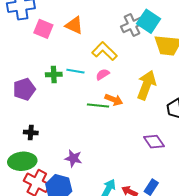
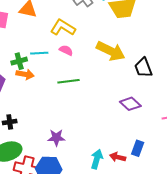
pink semicircle: (103, 74) -> (66, 50), turned 72
yellow arrow: (146, 85) -> (111, 51), turned 108
orange arrow: (114, 100) -> (25, 74), moved

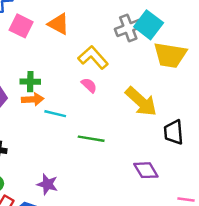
cyan line: (39, 53) -> (55, 114), moved
orange arrow: (25, 74) -> (33, 99), turned -30
green line: (69, 81) -> (91, 139), moved

